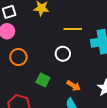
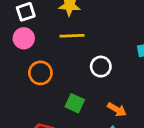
yellow line: (73, 29) -> (72, 36), moved

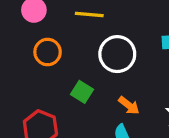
white circle: (101, 67) -> (117, 54), size x1.5

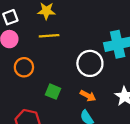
white circle: (117, 54) -> (90, 63), moved

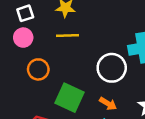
green square: (53, 92) -> (69, 98), size x1.6

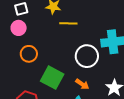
yellow line: (67, 36) -> (68, 23), moved

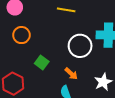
green square: (52, 78) -> (42, 63), size x0.6

